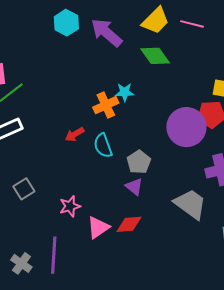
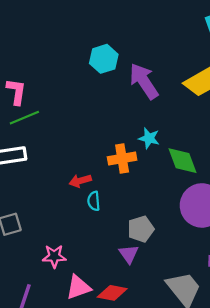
green diamond: (155, 56) -> (182, 161), moved
cyan star: (125, 92) -> (149, 138), moved
cyan semicircle: (103, 146) -> (94, 201), moved, size x0.7

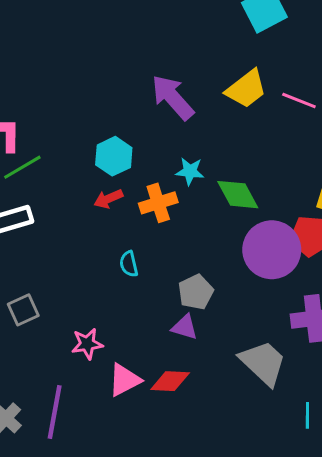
cyan hexagon: (104, 59) -> (114, 156), moved
red arrow: (80, 181) -> (108, 199), moved
purple triangle: (129, 254) -> (185, 327), turned -30

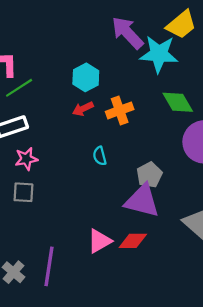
cyan star: (190, 171) -> (159, 54), moved, size x1.8
gray square: (23, 310) -> (23, 192), turned 30
purple triangle: (185, 327) -> (142, 201), size x1.8
pink star: (87, 344) -> (26, 159), moved

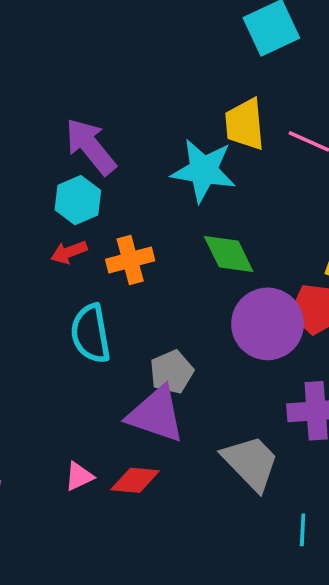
yellow trapezoid: (181, 25) -> (245, 124), turned 120
purple arrow: (127, 33) -> (91, 146), moved
cyan semicircle: (100, 156) -> (91, 334), size x1.8
pink triangle: (99, 241) -> (79, 476), size x0.7

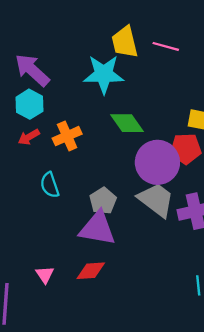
cyan semicircle: (91, 334) -> (50, 185), size x0.7
gray trapezoid: (251, 463) -> (156, 200), moved
pink triangle: (79, 476) -> (45, 275), moved, turned -30

